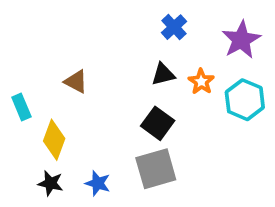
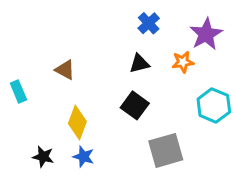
orange star: (201, 82) -> (183, 62), moved, turned 30
cyan hexagon: (245, 100) -> (214, 105), moved
yellow diamond: (54, 140) -> (77, 122), moved
gray square: (156, 169) -> (166, 150), moved

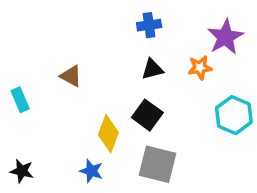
blue cross: (149, 23) -> (149, 25), moved, turned 35
yellow diamond: (77, 122) -> (108, 134), moved
gray square: (166, 150) -> (158, 164), moved, turned 30
black star: (43, 157) -> (22, 171), moved

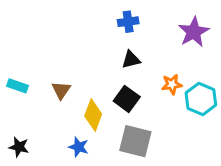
orange star: (200, 68) -> (172, 84), moved
brown triangle: (71, 76) -> (61, 90), moved, turned 36
cyan rectangle: (20, 100) -> (17, 86), turned -48

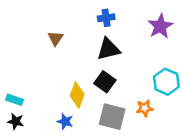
black triangle: (131, 60) -> (108, 49), size x1.5
orange star: (172, 84) -> (145, 108), moved
cyan rectangle: (17, 86) -> (14, 100), moved
brown triangle: (61, 90) -> (55, 38), moved

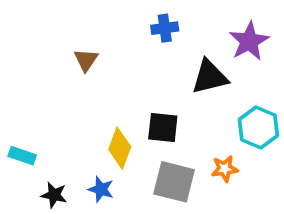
black triangle: (108, 49) -> (210, 77), moved
black square: (105, 82) -> (163, 127), turned -30
black star: (16, 121) -> (54, 195), moved

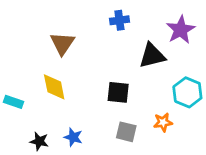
brown triangle: (86, 60) -> (62, 43), size x1.4
yellow diamond: (120, 148) -> (54, 87), moved, turned -32
cyan rectangle: (22, 156) -> (13, 102), moved
gray square: (174, 182) -> (126, 132), size x0.7

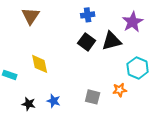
brown triangle: (62, 43) -> (31, 16), moved
black square: (118, 92) -> (87, 42), moved, turned 30

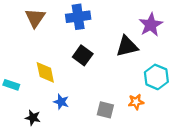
blue cross: (88, 15) -> (78, 17), moved, size x1.5
black square: (87, 42) -> (83, 55), moved
blue star: (54, 101) -> (61, 102), moved

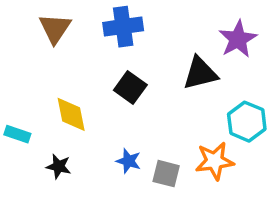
blue star: (61, 102) -> (129, 161), moved
orange star: (136, 102) -> (215, 161), size x1.5
black star: (33, 118) -> (59, 166), moved

